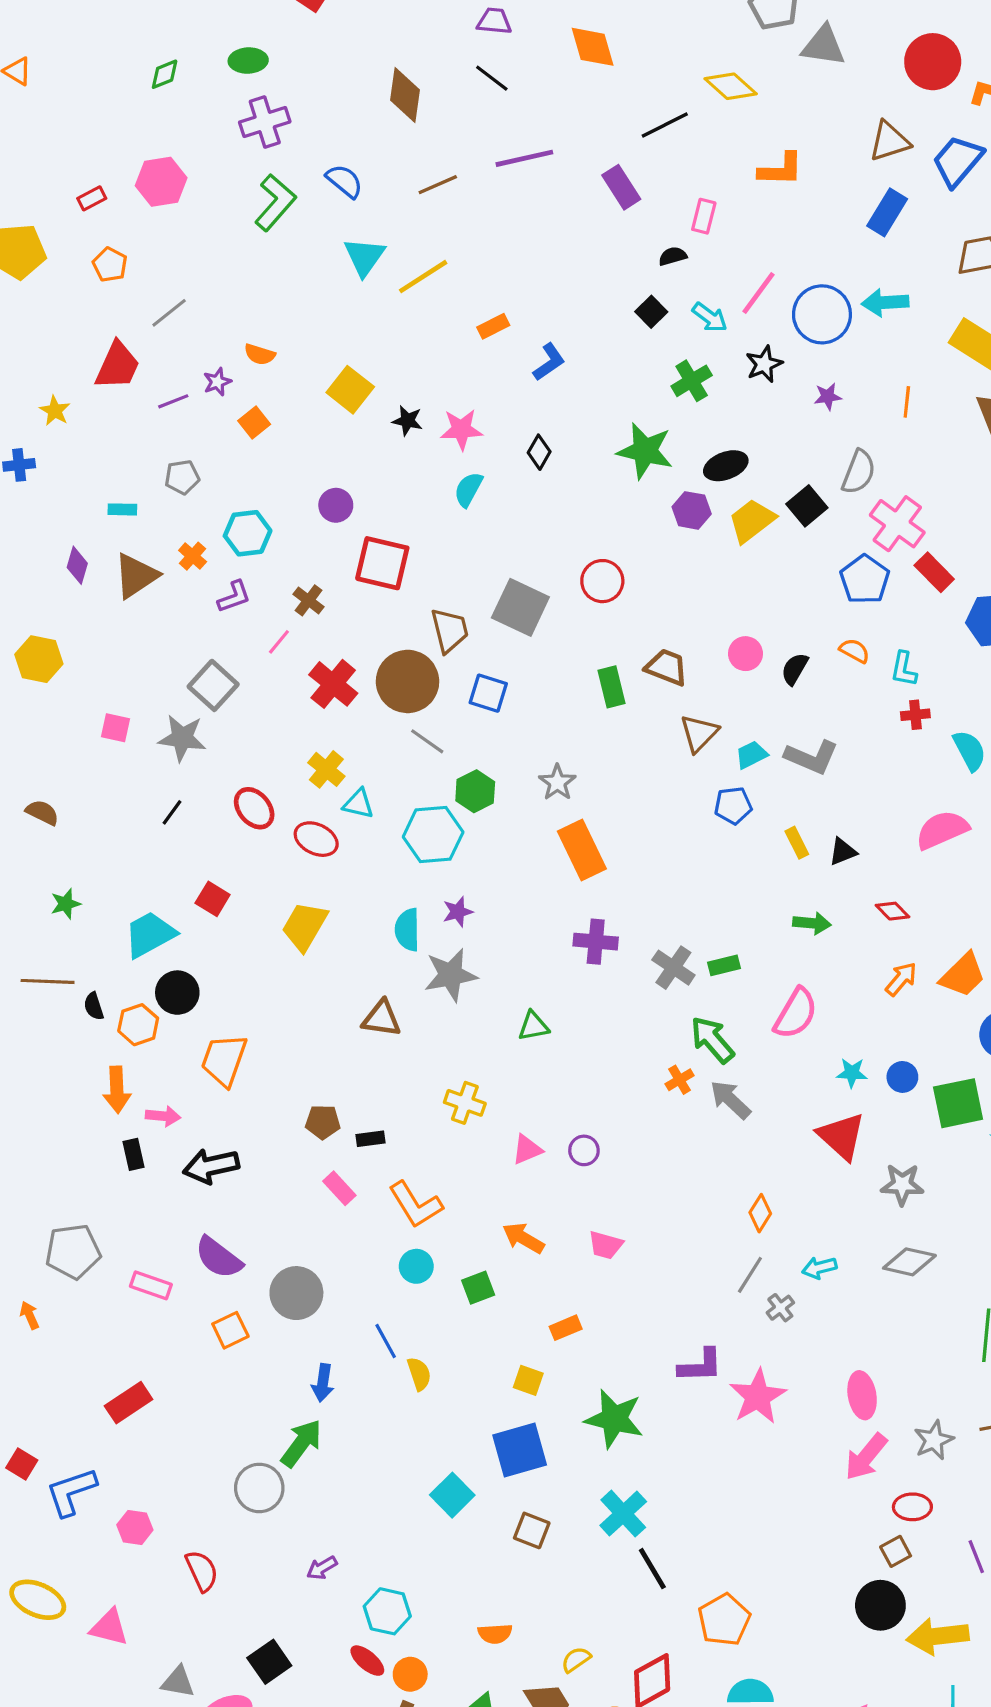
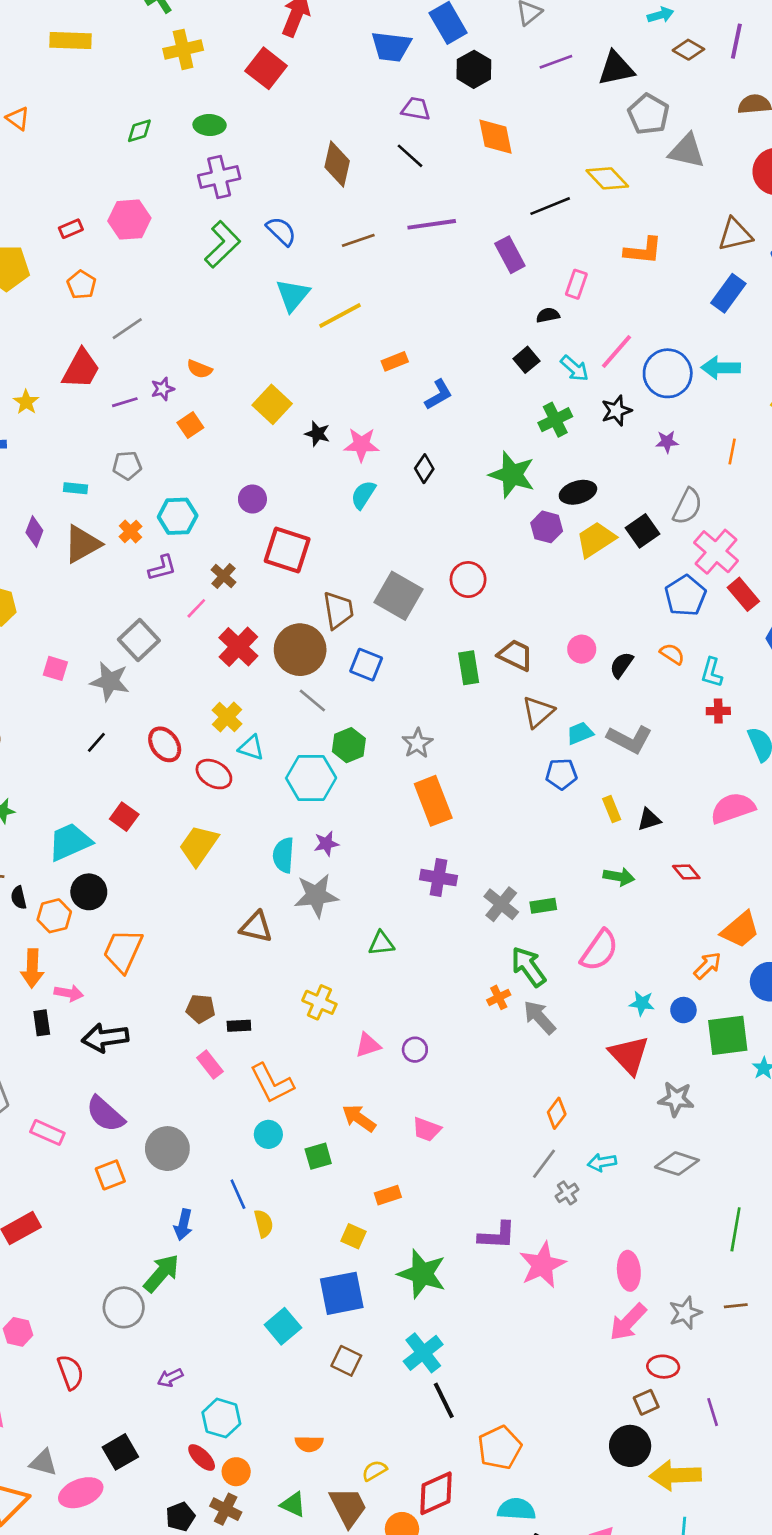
orange arrow: (901, 979) -> (708, 966), moved

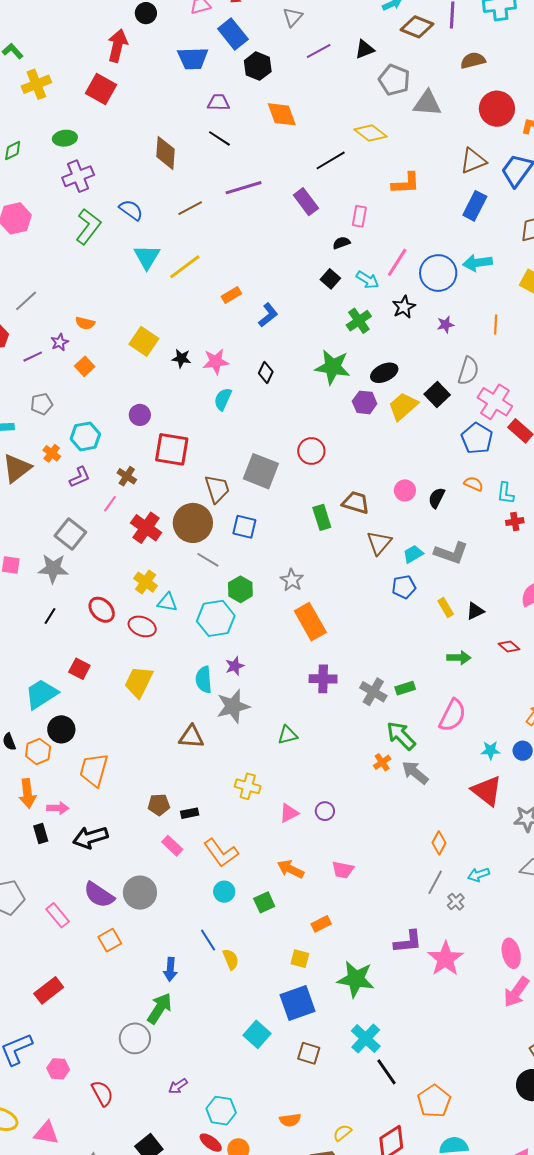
brown diamond: (688, 50) -> (417, 27), size x1.4
black triangle: (616, 68) -> (365, 49), size x0.7
pink rectangle: (47, 1132) -> (58, 915), turned 35
gray circle: (167, 1149) -> (140, 893), moved

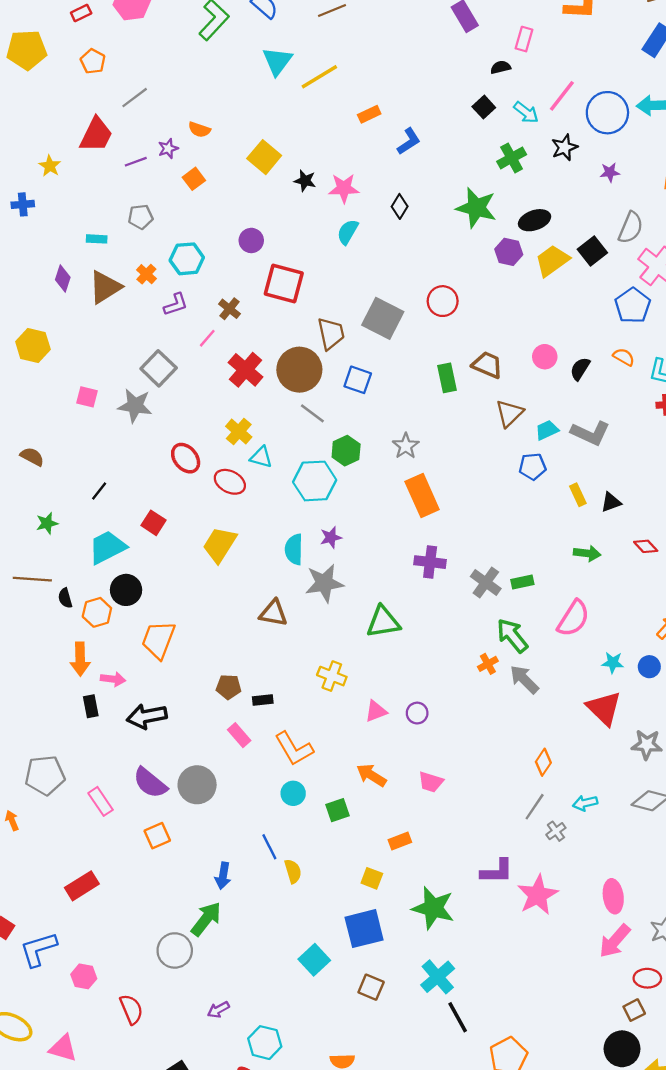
black line: (50, 616) -> (99, 491), moved
green triangle: (288, 735) -> (383, 622), size x1.5

